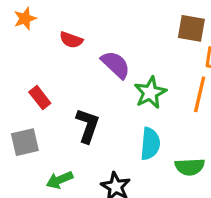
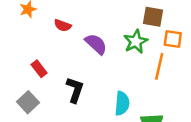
green star: (150, 93) -> (136, 42), moved
gray square: (25, 142) -> (28, 102), turned -30

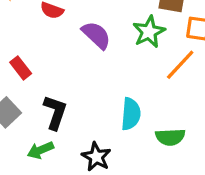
orange line: (159, 66) -> (180, 65), turned 30
black L-shape: (75, 90) -> (55, 112), moved

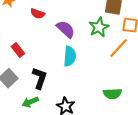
cyan semicircle: (131, 114) -> (70, 56), moved

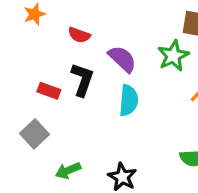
red rectangle: (18, 50) -> (49, 91), turned -32
black L-shape: (40, 78) -> (82, 80), moved

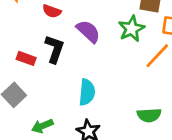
cyan semicircle: (129, 100) -> (87, 92), moved

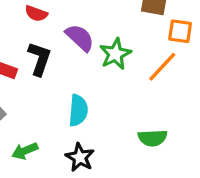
green star: (132, 29) -> (115, 54), moved

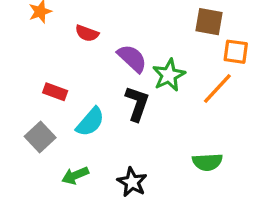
black L-shape: (39, 59) -> (137, 104), moved
cyan semicircle: (78, 110) -> (90, 122), moved, turned 36

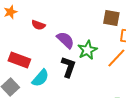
red rectangle: (55, 92) -> (19, 60), size x1.5

